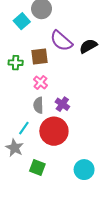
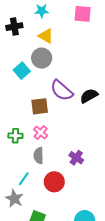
green cross: (16, 63) -> (15, 136), moved
purple cross: (62, 104) -> (76, 158), moved
red circle: (54, 131) -> (54, 182), size x0.7

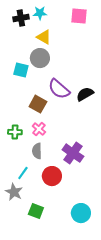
black cross: (14, 27) -> (21, 18), moved
cyan square: (22, 71) -> (21, 70), turned -35
brown square: (40, 106) -> (38, 104), turned 36
purple cross: (76, 158) -> (73, 153), size x1.5

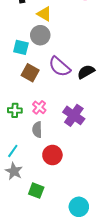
brown square: (38, 104) -> (30, 73), moved
purple cross: (73, 153) -> (74, 115), moved
cyan line: (23, 173) -> (13, 151), moved
cyan circle: (81, 213) -> (79, 207), moved

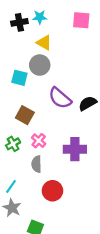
brown square: (30, 73) -> (25, 115), moved
green cross: (15, 110) -> (13, 144), turned -32
purple cross: (74, 115) -> (75, 149), turned -35

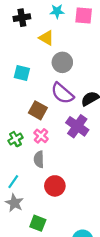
cyan star: (40, 17) -> (57, 11), moved
gray circle: (40, 65) -> (62, 62), moved
brown square: (25, 115) -> (38, 110), moved
purple cross: (75, 149) -> (77, 126), moved, turned 35

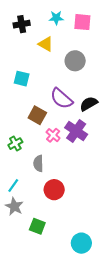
gray circle: (62, 62) -> (75, 61), moved
pink cross: (41, 136) -> (53, 135), moved

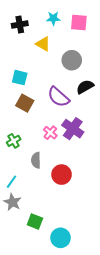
black semicircle: (89, 104) -> (85, 87), moved
brown square: (37, 115) -> (25, 103), moved
red circle: (54, 190) -> (62, 175), moved
cyan circle: (81, 243) -> (61, 238), moved

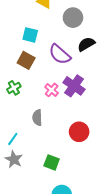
cyan square: (20, 78) -> (30, 35), moved
green cross: (14, 141) -> (14, 88), moved
red circle: (62, 175) -> (79, 132), moved
green square: (35, 221) -> (52, 162), moved

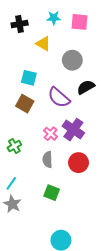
green cross: (14, 88) -> (14, 146), moved
gray semicircle: (37, 118) -> (47, 160), moved
red circle: (79, 132) -> (79, 163), moved
green square: (52, 162) -> (52, 193), moved

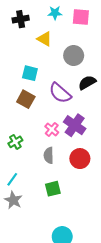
green square: (52, 193) -> (53, 189), turned -35

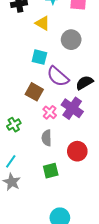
cyan square: (30, 73) -> (39, 57), moved
black semicircle: (87, 83) -> (84, 83), moved
brown square: (26, 99) -> (34, 92), moved
red circle: (80, 159) -> (77, 151), moved

